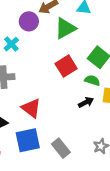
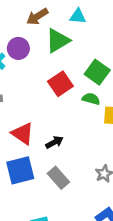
purple circle: (29, 21) -> (18, 48), moved
black arrow: (86, 102) -> (54, 142), moved

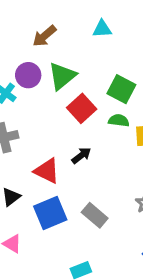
cyan triangle: (78, 16) -> (102, 29), moved
green triangle: (58, 41) -> (62, 76), moved
black arrow: (54, 142) -> (81, 155), moved

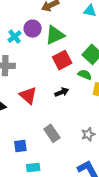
black arrow: (81, 155) -> (62, 92), moved
blue square: (50, 213) -> (20, 146), moved, size x0.6

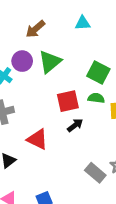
red square: (62, 60) -> (68, 101), moved, turned 30
gray rectangle: (52, 133) -> (95, 173), moved

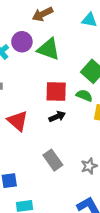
green triangle: (50, 62) -> (49, 49), turned 45
gray rectangle: (95, 173) -> (53, 160), moved

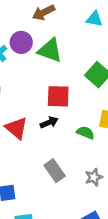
green semicircle: (84, 95) -> (85, 133), moved
black arrow: (57, 117) -> (49, 122), moved

